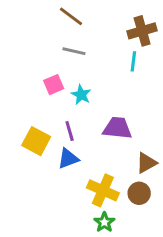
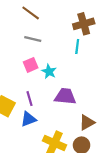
pink square: (54, 85) -> (31, 65), moved
cyan star: (81, 95) -> (49, 71), moved

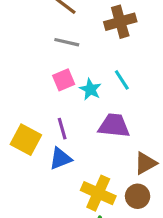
brown cross: (84, 24) -> (120, 22), moved
cyan line: (77, 47) -> (122, 80), moved, turned -40

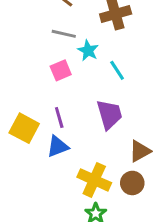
cyan star: (90, 89) -> (88, 51), moved
purple trapezoid: (114, 125) -> (109, 114), turned 68

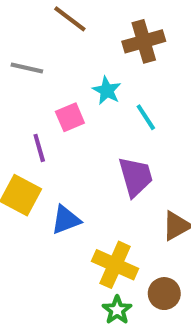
gray line: (64, 34) -> (27, 68), moved
purple line: (59, 118) -> (39, 148), moved
brown circle: (132, 183) -> (164, 294), moved

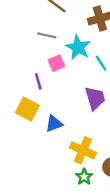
gray line: (27, 68) -> (47, 35), moved
cyan star: (107, 91) -> (78, 47), size x1.5

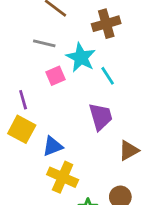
purple line: (38, 81) -> (23, 100), moved
yellow cross: (83, 150) -> (63, 177), moved

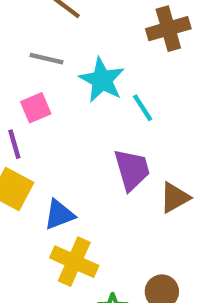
brown cross: (106, 24) -> (168, 29), moved
pink square: (56, 76) -> (36, 108), moved
brown triangle: (129, 150) -> (175, 198), moved

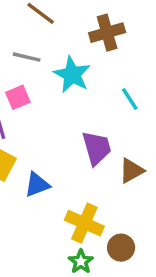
brown cross: (168, 29) -> (107, 33), moved
cyan line: (143, 108) -> (130, 99), moved
yellow cross: (74, 262) -> (84, 223), moved

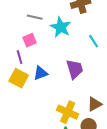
brown triangle: (132, 171) -> (95, 104), moved
blue triangle: (37, 185) -> (41, 73), moved

